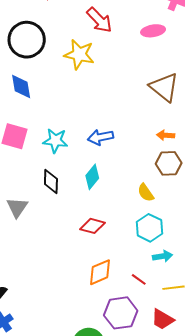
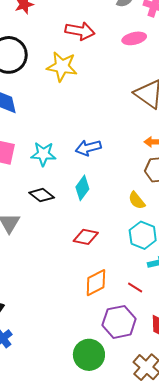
red arrow: (99, 20) -> (80, 31), turned -32
black diamond: (51, 182) -> (42, 195), turned -50

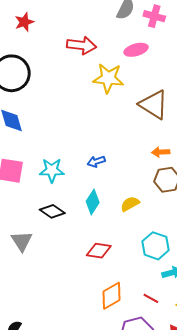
yellow star: (62, 66) -> (108, 78), moved
blue arrow: (88, 148) -> (96, 162), size x0.7
yellow semicircle: (137, 200) -> (130, 204), moved, turned 102

